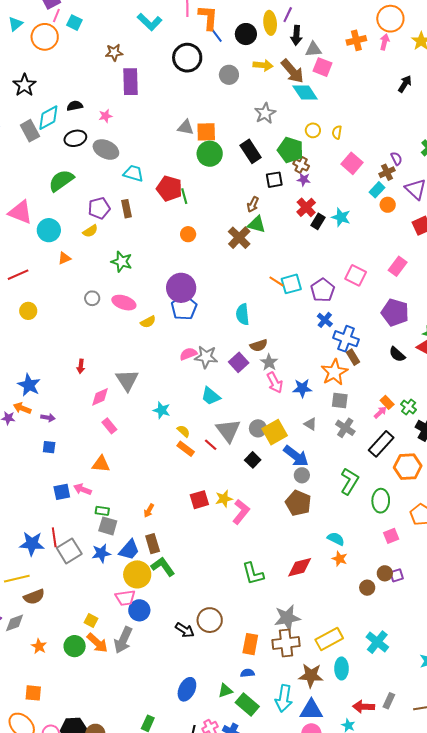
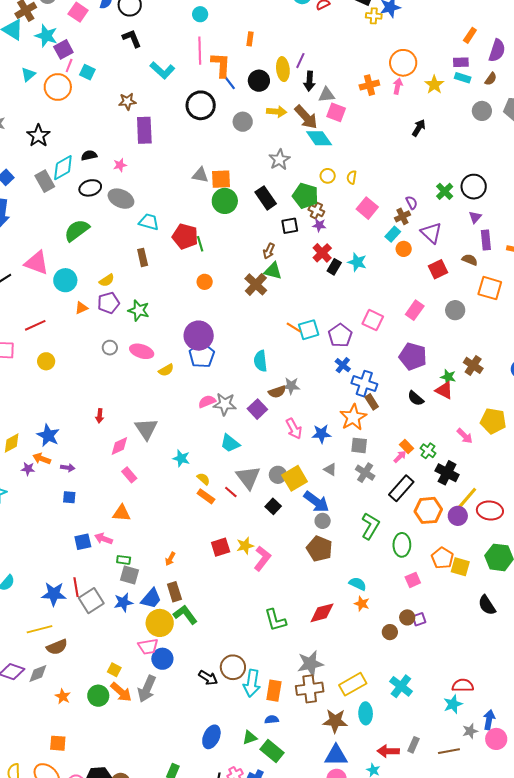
purple pentagon: (99, 208) -> (108, 303), moved
gray star: (269, 362) -> (291, 386), moved, turned -30
cyan arrow: (284, 698) -> (252, 683), moved

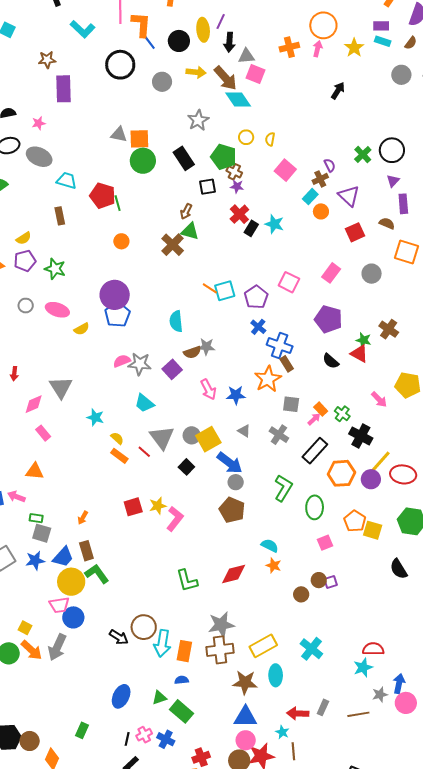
gray square: (359, 445) -> (291, 404), moved

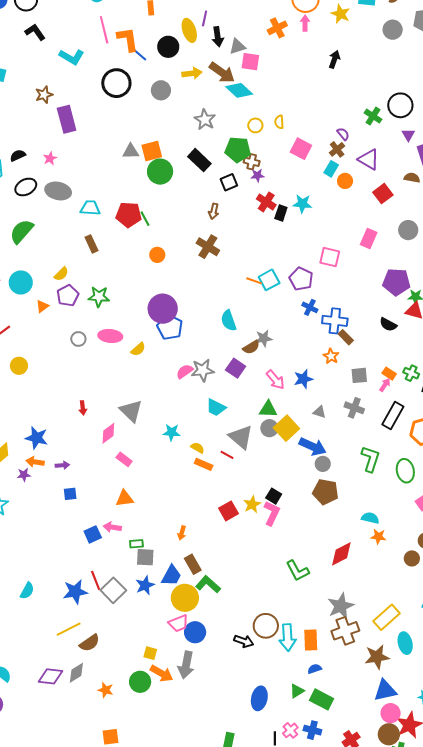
green triangle: (190, 231) -> (268, 409), moved
purple pentagon: (328, 319) -> (396, 282), moved
orange star: (268, 379) -> (331, 356), size x0.6
black square: (186, 467) -> (274, 496), moved

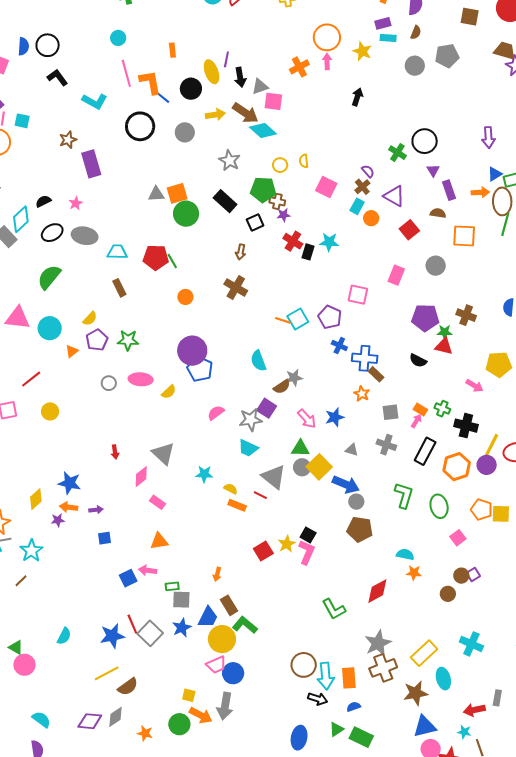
gray star: (203, 370) -> (251, 420), moved
black arrow: (244, 641) -> (318, 699), moved

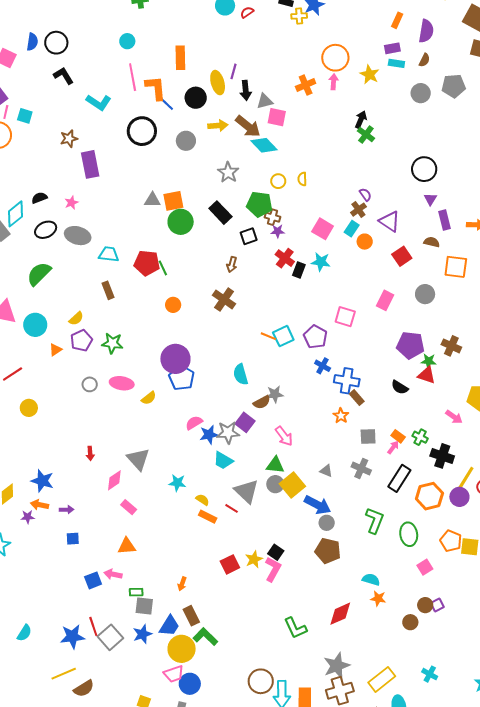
orange rectangle: (172, 50) -> (180, 58), size x1.6
green cross: (397, 153) -> (366, 135), moved
pink square: (326, 187) -> (323, 229), moved
blue star: (335, 417) -> (209, 435), moved
cyan cross: (471, 644) -> (430, 674), size x0.7

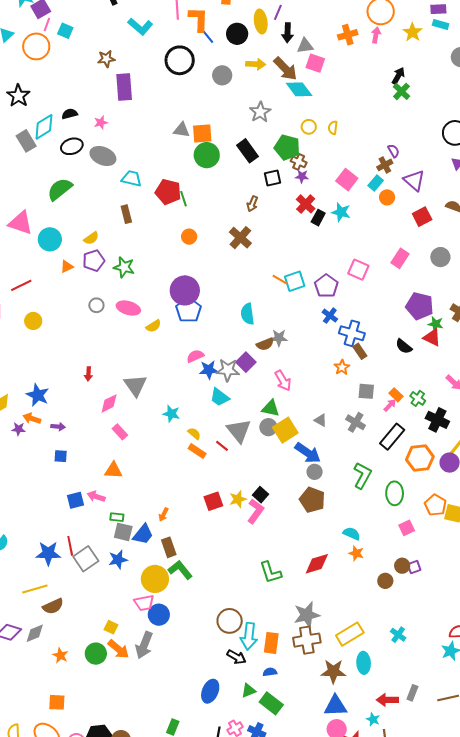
blue trapezoid: (169, 626) -> (143, 534), moved

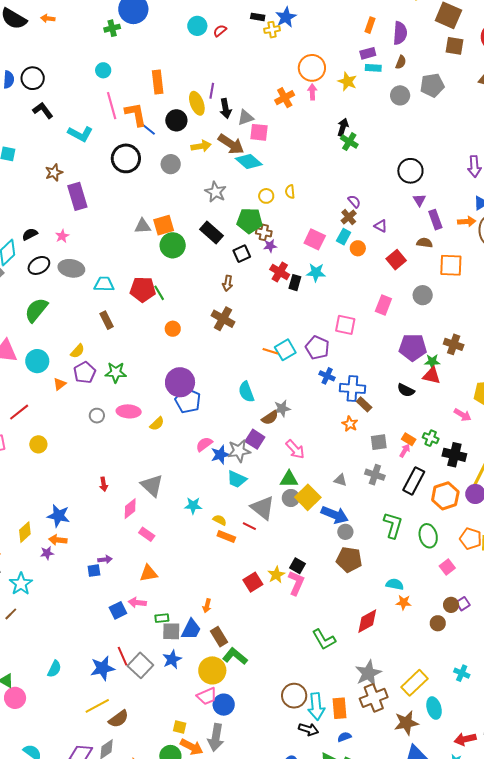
purple triangle: (414, 180) -> (381, 226), size x0.6
purple arrow: (58, 427) -> (105, 559), moved

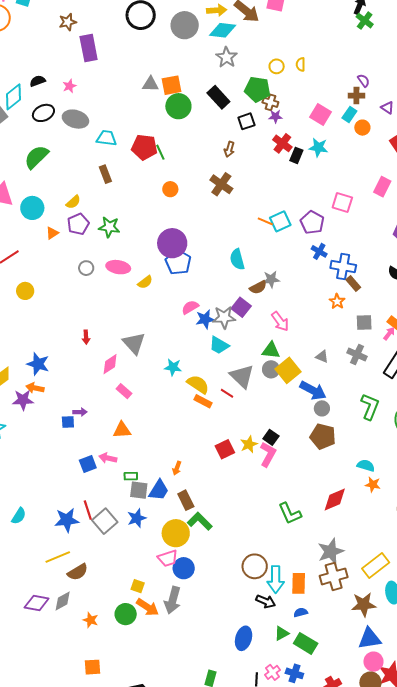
cyan diamond: (249, 161) -> (223, 30), moved, turned -40
gray circle: (171, 164) -> (185, 25), size x1.4
brown cross: (349, 217) -> (356, 96), turned 35
yellow semicircle: (220, 520) -> (198, 384), size x1.6
purple star: (47, 553) -> (23, 400), size x1.5

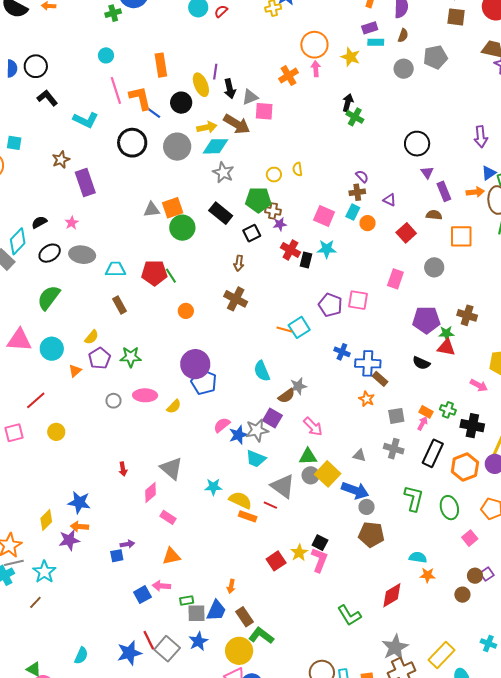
purple pentagon: (312, 222) -> (330, 305), moved

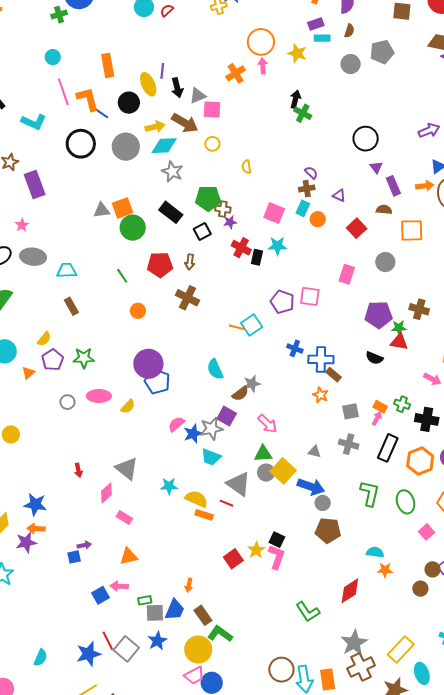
purple arrow: (481, 137) -> (429, 130), turned -105
yellow circle: (274, 175) -> (212, 144), moved
red pentagon: (154, 273) -> (160, 265), moved

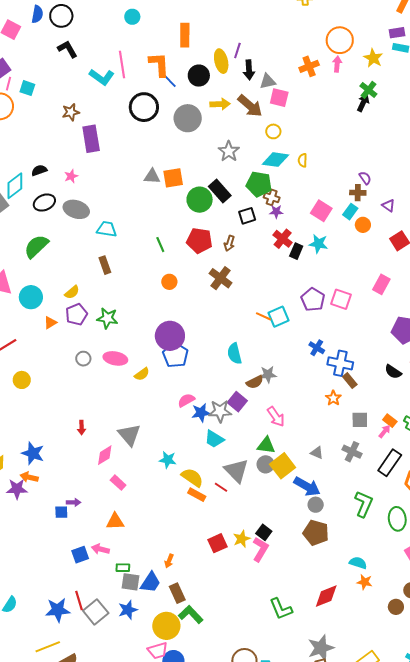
pink line: (63, 92) -> (122, 64), moved
green cross: (303, 113) -> (368, 90), moved
cyan diamond: (164, 146) -> (276, 160), moved
green circle: (133, 228) -> (200, 200), moved

